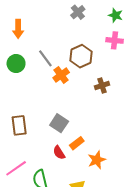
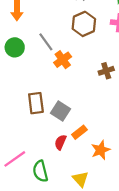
brown hexagon: (81, 56) -> (84, 24), moved
brown rectangle: (19, 125) -> (36, 103), moved
red semicircle: (59, 153) -> (60, 142), turned 56

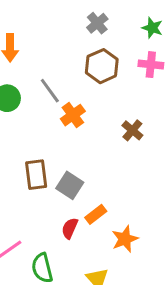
brown cross: (106, 71) -> (132, 130), turned -32

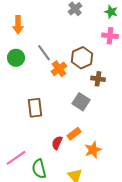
brown hexagon: (102, 66) -> (82, 58), moved
brown cross: (132, 130) -> (98, 79), turned -32
gray square: (70, 185) -> (81, 102), moved

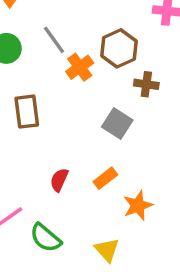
brown rectangle: (35, 108) -> (27, 112), moved
red semicircle: (57, 143) -> (59, 180), moved
green semicircle: (39, 169) -> (46, 238), turned -36

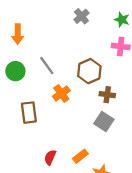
orange cross: (80, 67) -> (61, 94), moved
gray square: (117, 124) -> (104, 121), moved

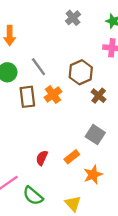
brown cross: (107, 95) -> (99, 96), turned 32
brown rectangle: (29, 113) -> (27, 97), moved
gray square: (104, 121) -> (95, 135), moved

